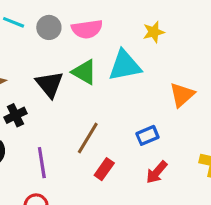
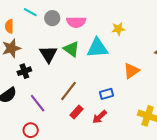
purple line: (42, 163) -> (38, 103), turned -36
red arrow: (157, 172) -> (100, 117), moved

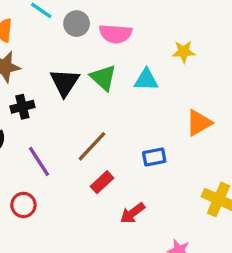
cyan triangle: (97, 48) -> (146, 80), size x0.7
red arrow: (100, 117) -> (132, 213), moved

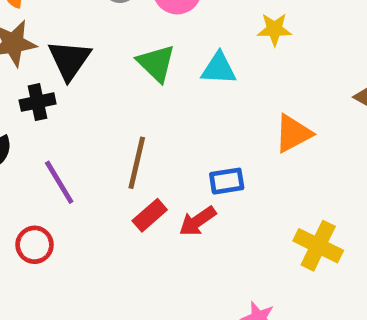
black triangle: (65, 82) -> (69, 60), moved
brown line: (92, 146) -> (137, 163), turned -32
red arrow: (132, 213) -> (198, 221), moved

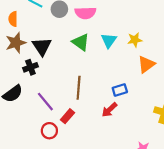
yellow star: (274, 29) -> (135, 40), moved
cyan triangle: (219, 69) -> (109, 40), turned -49
red rectangle: (150, 215) -> (67, 116), moved
red circle: (35, 245) -> (49, 131), moved

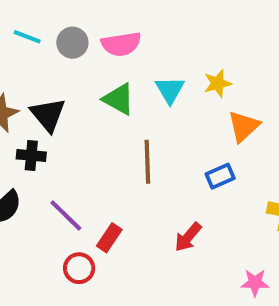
black cross: (30, 67) -> (31, 155), turned 32
brown line: (79, 88) -> (147, 162), moved
blue rectangle: (120, 90) -> (220, 176), moved
red arrow: (109, 110) -> (188, 237), moved

